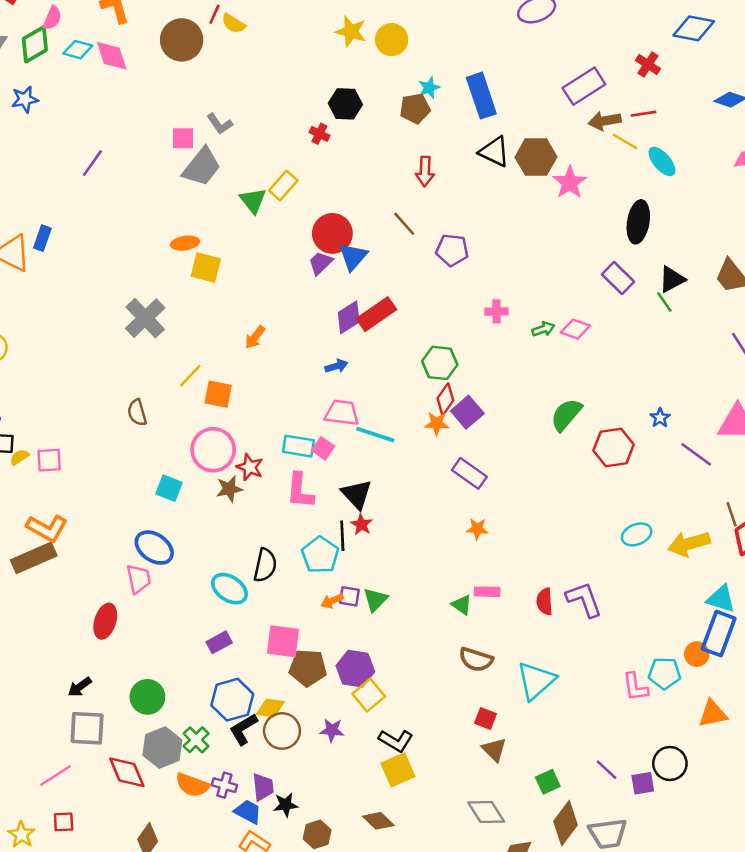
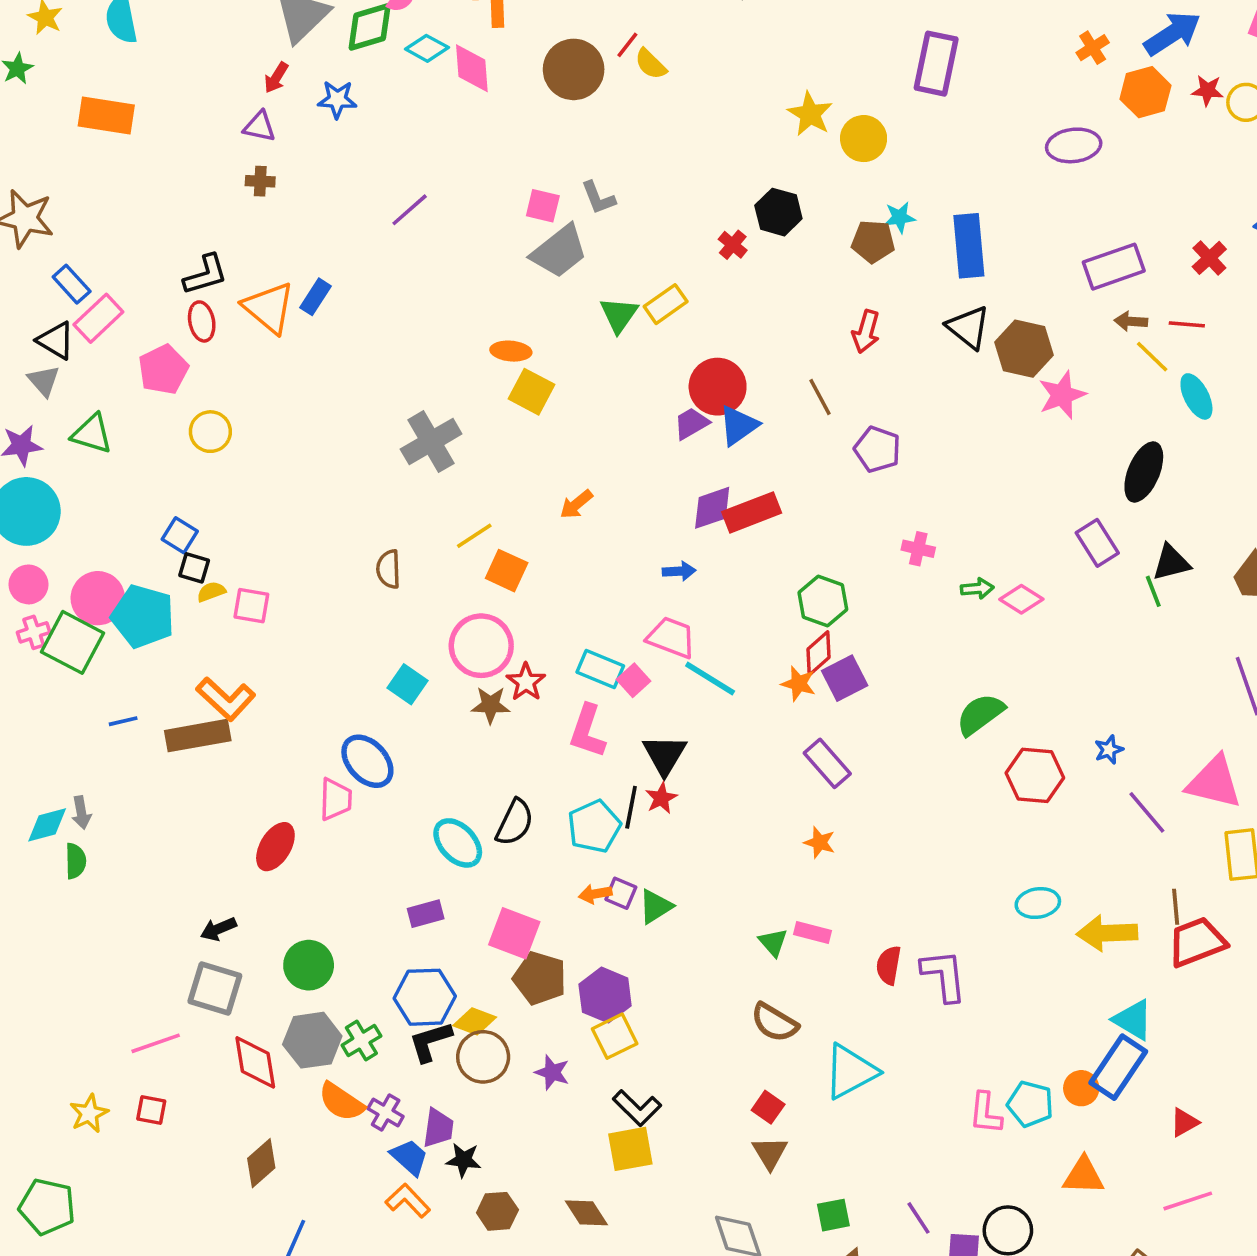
brown arrow: (605, 121) -> (1131, 321), size x0.7

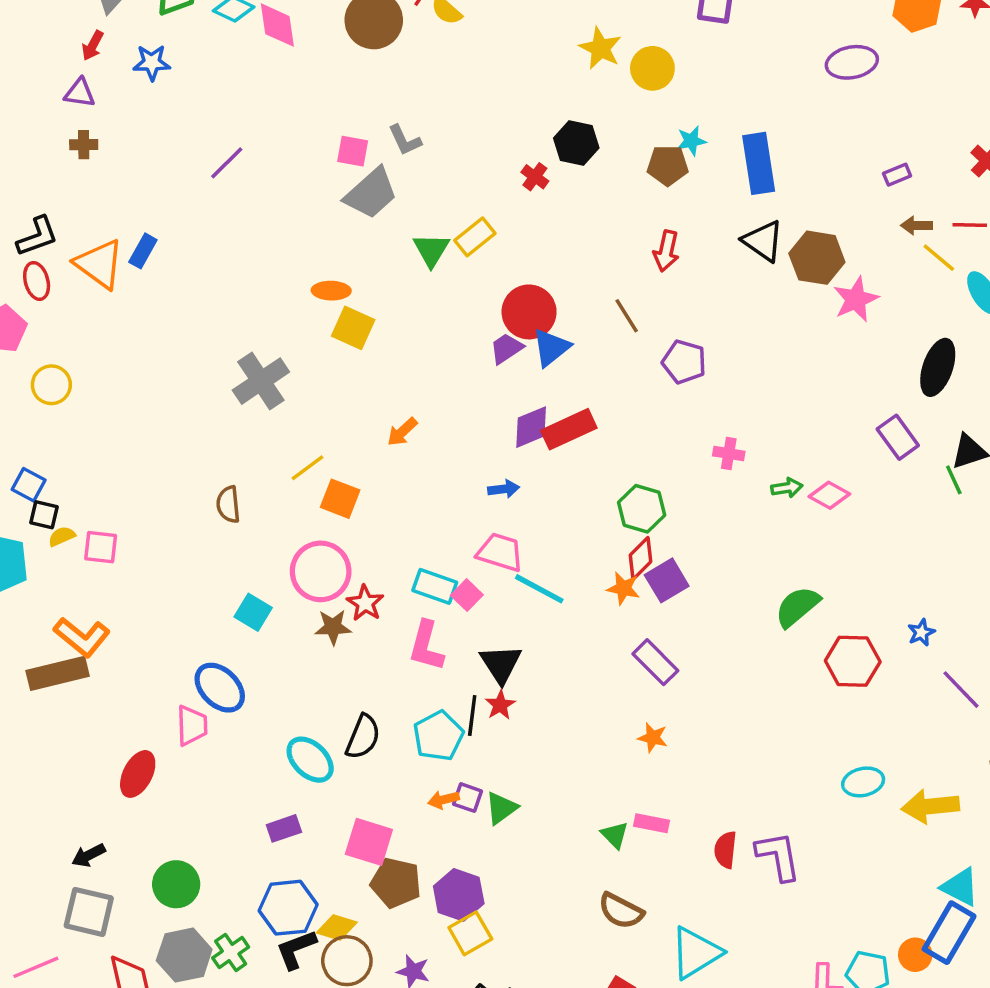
purple rectangle: (1114, 267) -> (897, 175), size x0.5

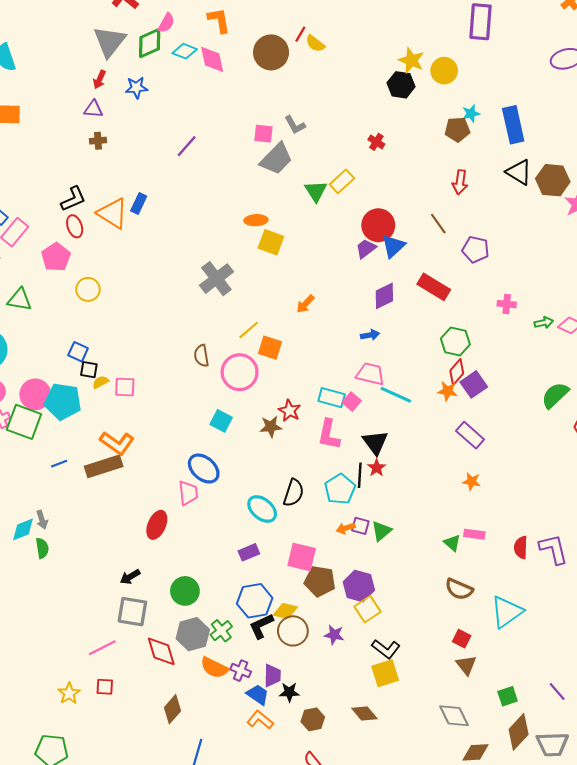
black hexagon: (576, 143) -> (401, 85), moved
red rectangle: (569, 429) -> (434, 287), moved, turned 60
pink circle: (321, 571) -> (240, 372), moved

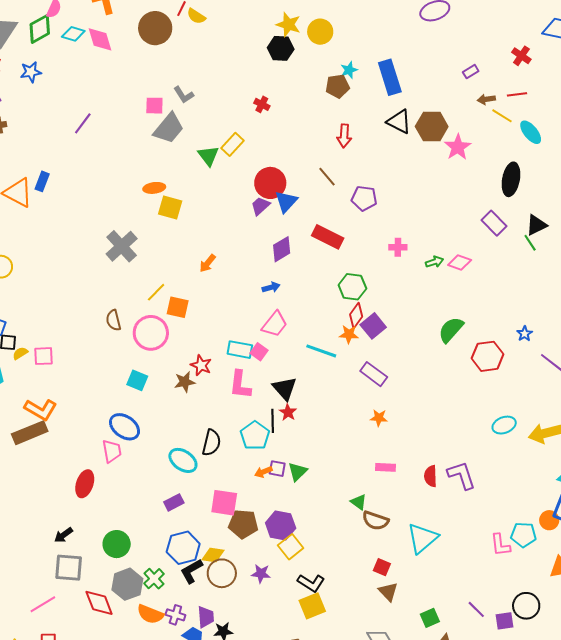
pink trapezoid: (370, 374) -> (275, 324), turned 120
cyan line: (396, 395) -> (321, 351), moved
green triangle: (452, 543) -> (359, 502), moved

